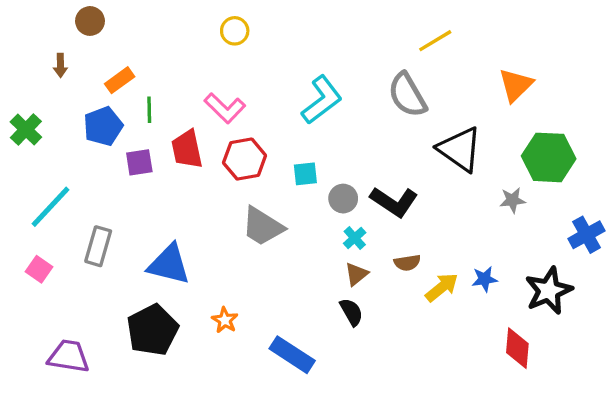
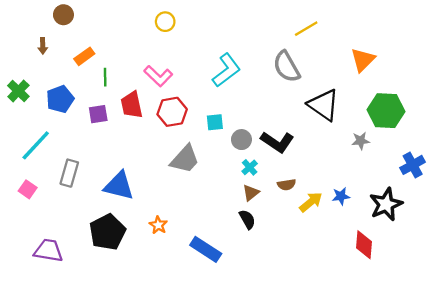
blue pentagon: (103, 126) -> (60, 99), moved
gray trapezoid: (263, 226) -> (185, 159), turned -80

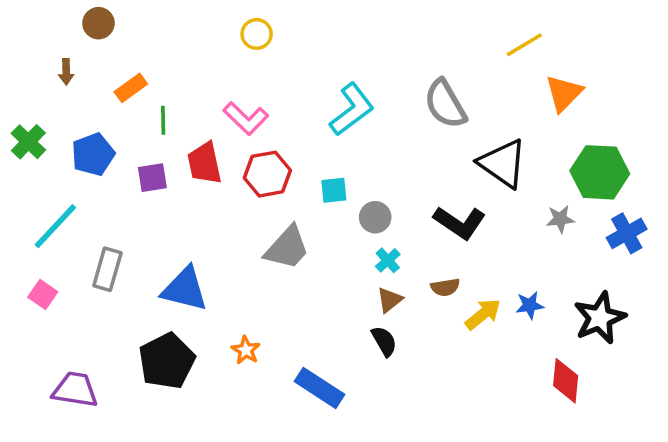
yellow line: (306, 29) -> (524, 45), moved
black L-shape: (277, 142) -> (460, 223), moved
blue cross: (413, 165) -> (627, 233), moved

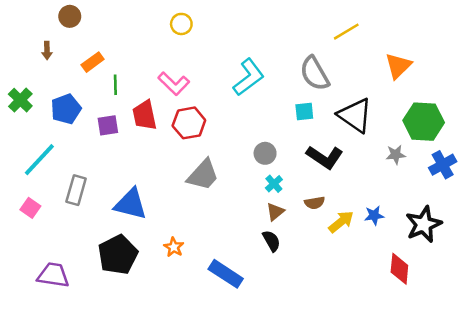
yellow line: (524, 45) -> (346, 32), moved
cyan square: (334, 190) -> (304, 111), moved

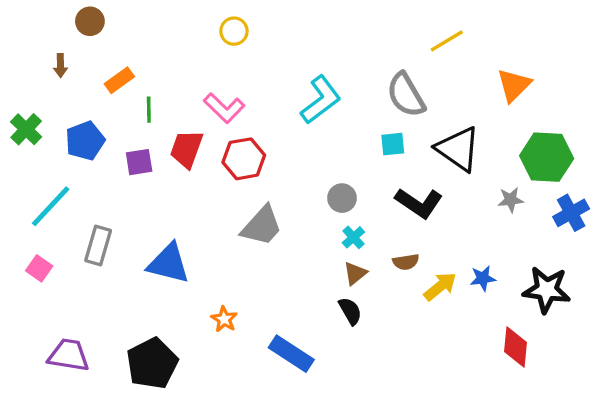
red trapezoid: (145, 115) -> (187, 149), turned 32
black star: (424, 224) -> (547, 290), turned 30
black pentagon: (118, 255) -> (152, 363), moved

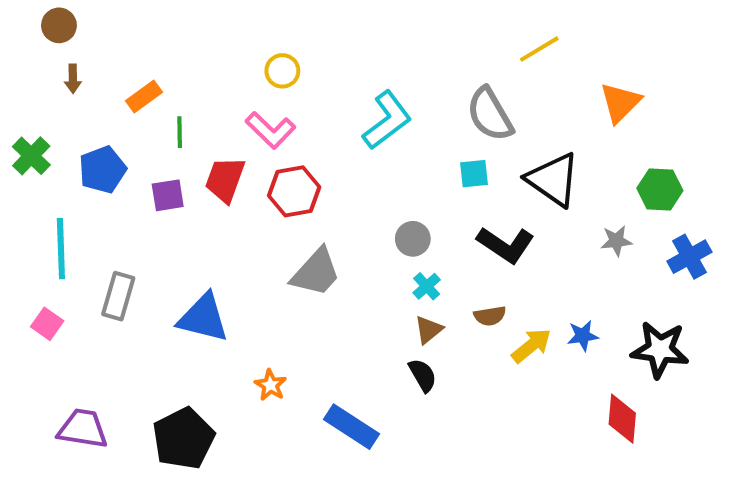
brown circle: (90, 21) -> (59, 25), moved
yellow circle: (234, 31) -> (282, 71), moved
green hexagon: (547, 157) -> (660, 189), size x0.7
cyan line: (51, 206) -> (61, 249), turned -45

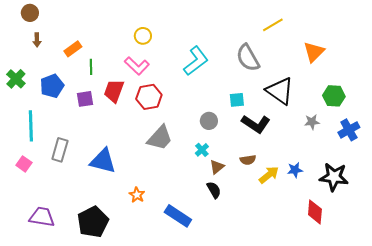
cyan square: (474, 174) -> (237, 100), moved
cyan cross: (427, 286) -> (202, 150), moved

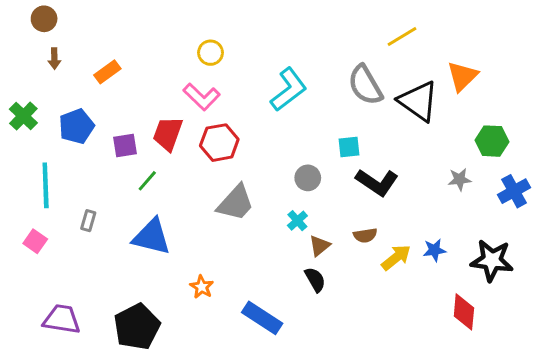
green line: (91, 67) -> (147, 181), moved, turned 42
black triangle: (280, 91) -> (418, 101), moved
gray rectangle: (60, 150) -> (88, 221), size x0.6

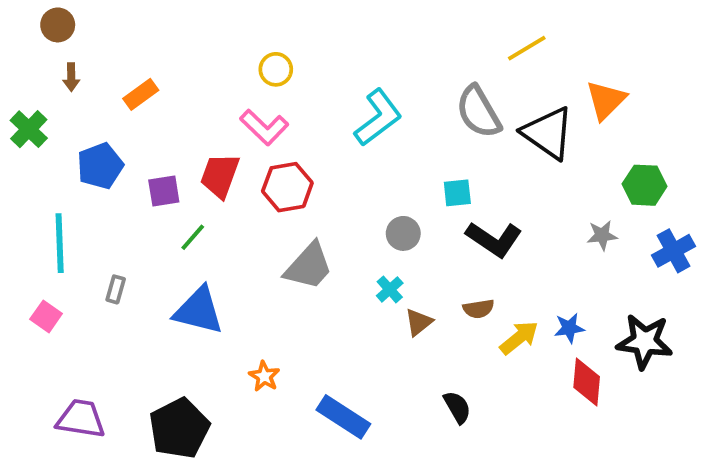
green cross: (23, 116) -> (29, 129), moved
black semicircle: (315, 280) -> (457, 407), moved
red diamond: (464, 312) -> (587, 382), moved

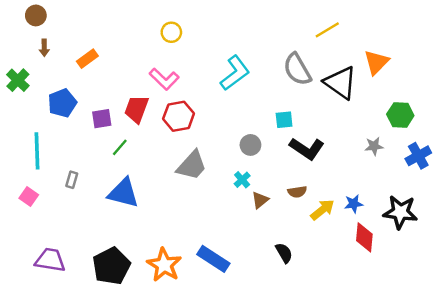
yellow circle: (276, 69) -> (171, 32), moved
orange star: (264, 376) -> (164, 265), moved, size x1.8

